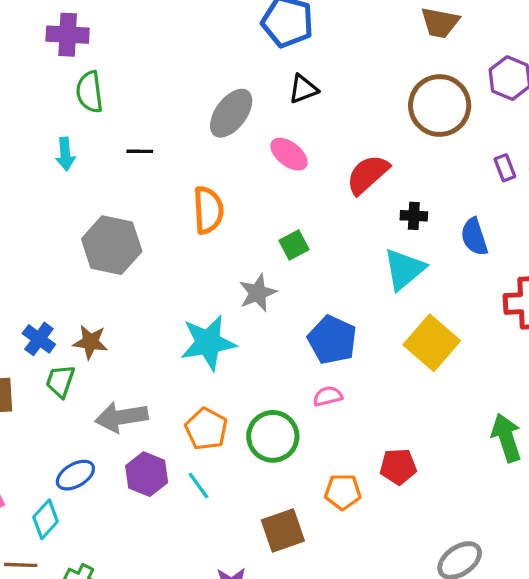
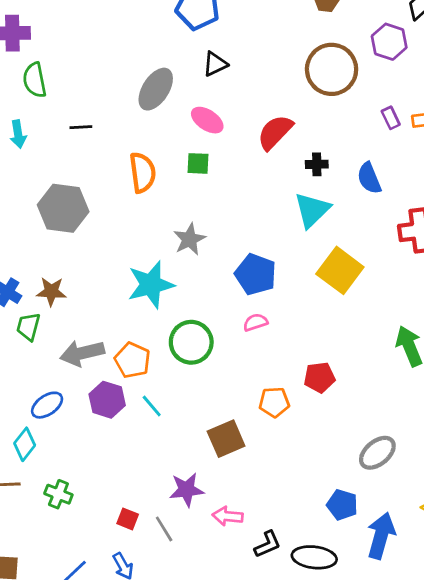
green square: (294, 245) -> (198, 163), moved, turned 35
orange pentagon: (206, 429) -> (132, 360), moved
green circle: (273, 436) -> (191, 342), moved

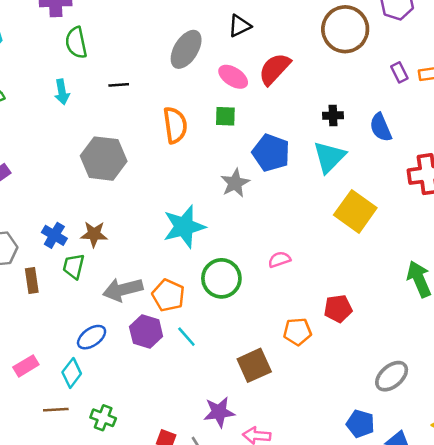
red semicircle: (275, 132) -> (275, 69), moved
gray star: (190, 239) -> (235, 183), moved
blue pentagon: (256, 274) -> (271, 153), moved

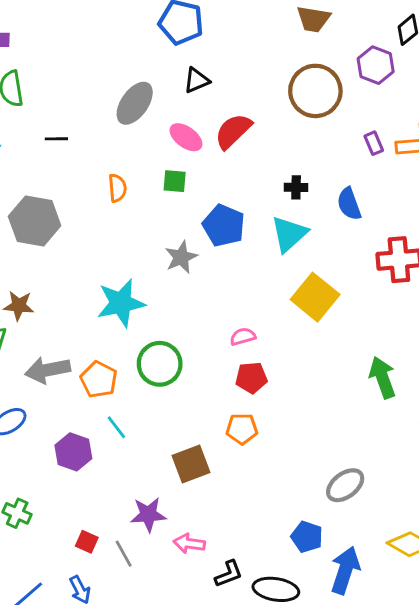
orange semicircle: (175, 125) -> (117, 188), size x0.7
pink semicircle: (279, 260) -> (243, 337), moved
red pentagon: (338, 309) -> (251, 378), moved
purple hexagon: (146, 332) -> (73, 452), moved

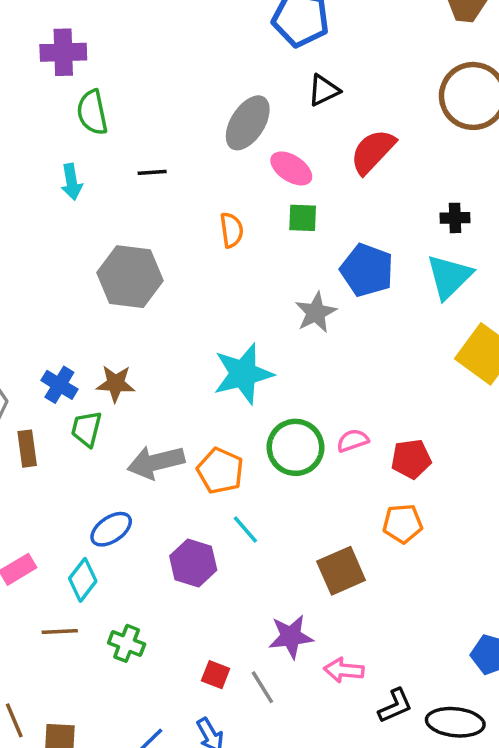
pink ellipse: (186, 137) -> (291, 168), moved
pink semicircle: (243, 337) -> (353, 441), moved

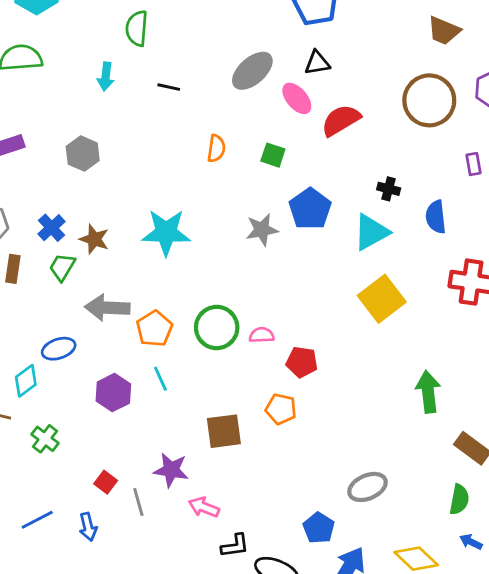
pink ellipse: (291, 168) -> (297, 98), moved
gray hexagon: (130, 277) -> (83, 154), moved, size x0.7
cyan star: (243, 374) -> (166, 232), moved

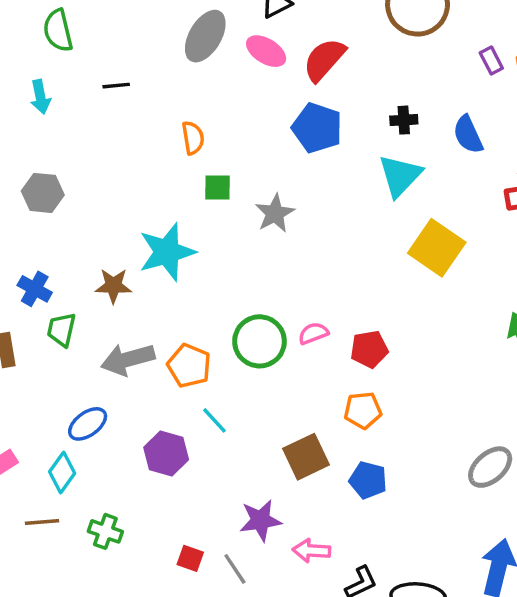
green square: (273, 155) -> (218, 187), moved
blue pentagon: (310, 209) -> (317, 128), moved
brown star: (94, 239) -> (113, 286), moved
blue pentagon: (319, 528) -> (368, 480), moved

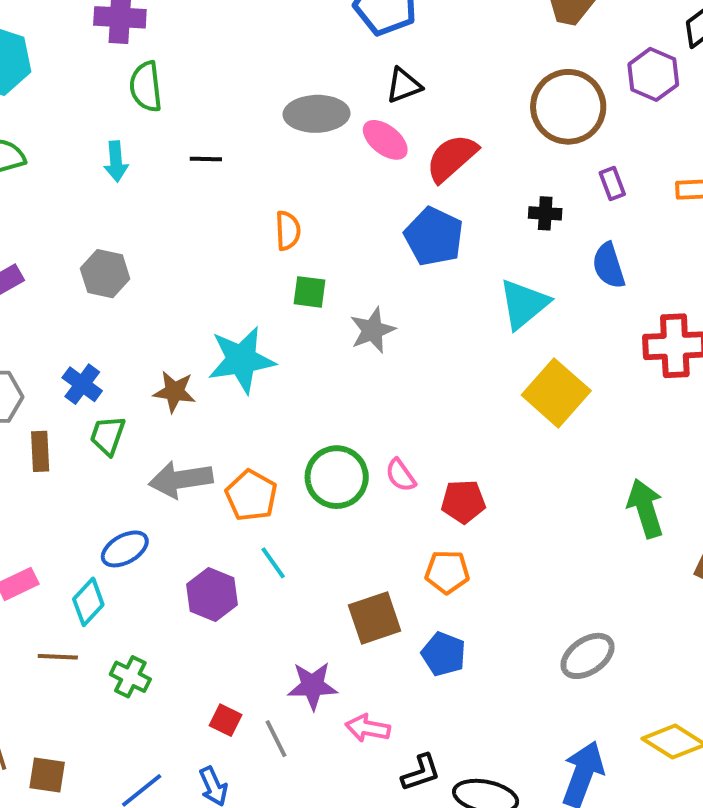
gray ellipse: (205, 36) -> (317, 114), turned 51
purple rectangle: (491, 60) -> (612, 184), moved
black cross: (404, 120) -> (545, 213), moved
pink semicircle: (313, 333) -> (401, 475), turned -112

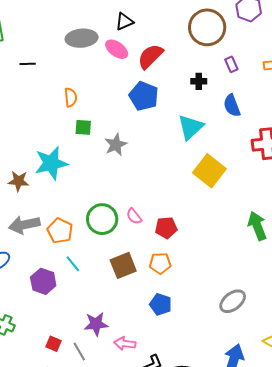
brown square: (375, 618) -> (123, 265), moved

